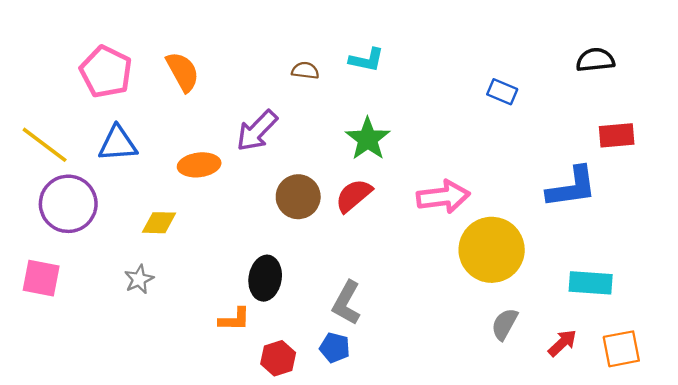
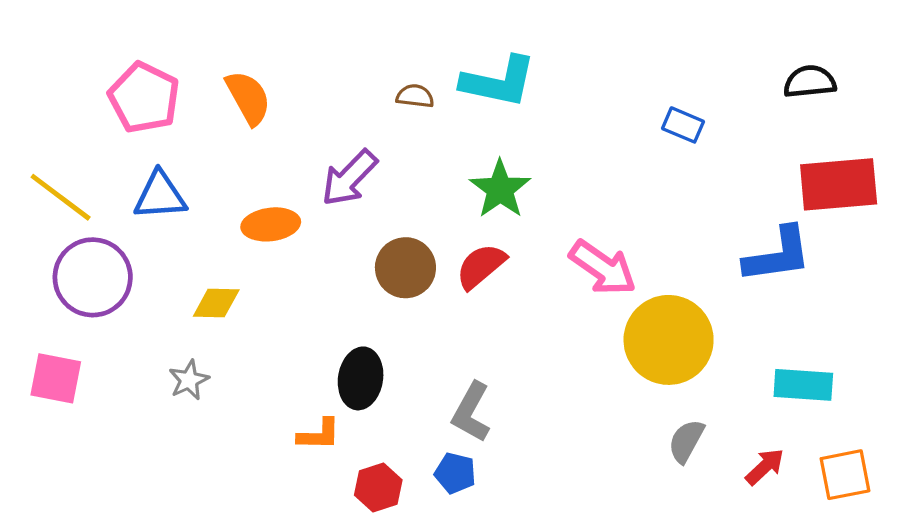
cyan L-shape: (367, 60) -> (499, 82), size x1.6
red rectangle: (617, 135) -> (839, 184), size x1.6
pink arrow: (443, 197) -> (603, 268), turned 42

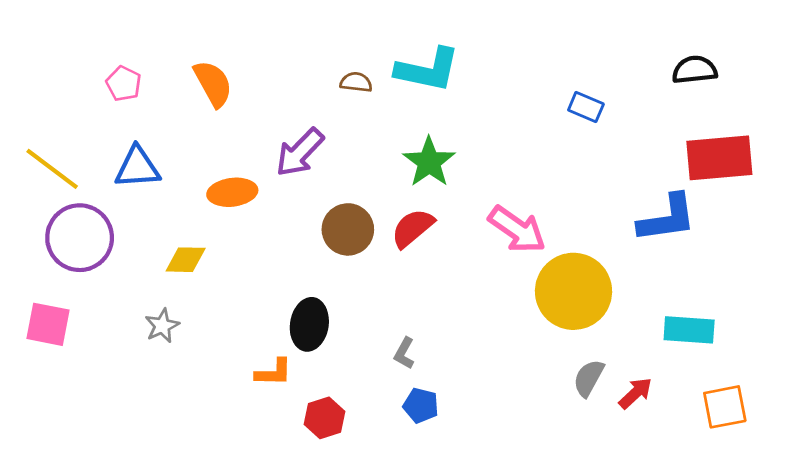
pink pentagon: (144, 98) -> (124, 84), size x0.6
gray L-shape: (471, 412) -> (404, 353), size x0.6
red arrow: (765, 467) -> (635, 393), moved
blue pentagon: (455, 473) -> (421, 406), moved

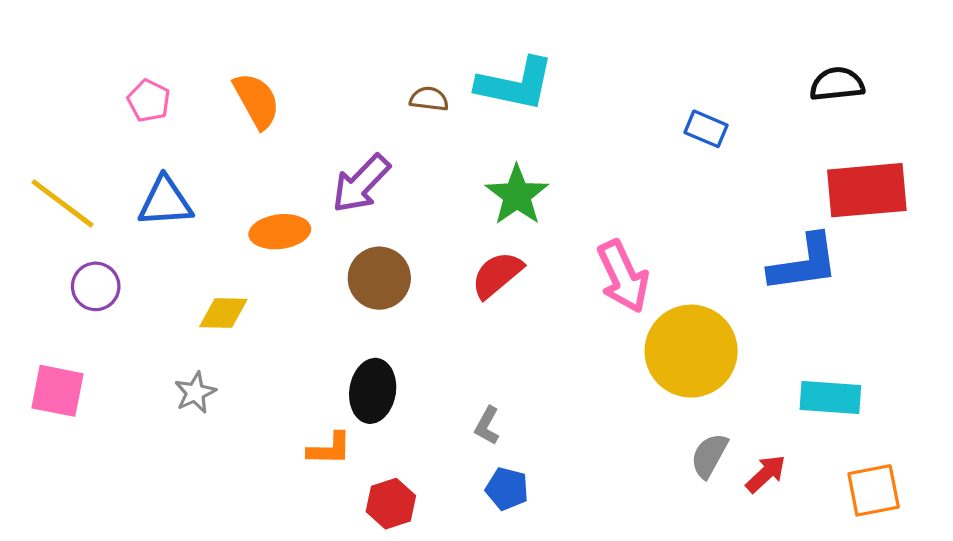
brown circle: (348, 229) -> (379, 278), moved
pink arrow: (517, 229) -> (623, 276), turned 30
purple circle: (80, 238) -> (96, 286), size x0.6

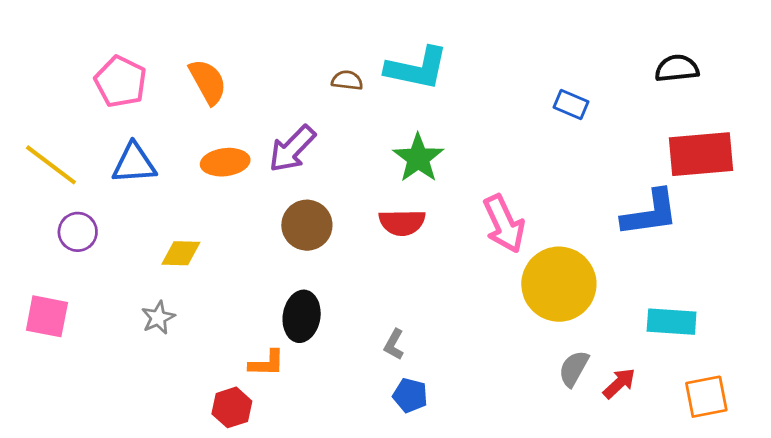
pink pentagon: (149, 101) -> (121, 82), size x1.5
orange ellipse: (280, 232) -> (225, 162), moved
red semicircle: (497, 275) -> (402, 222), turned -141
red hexagon: (391, 504) -> (232, 407), moved

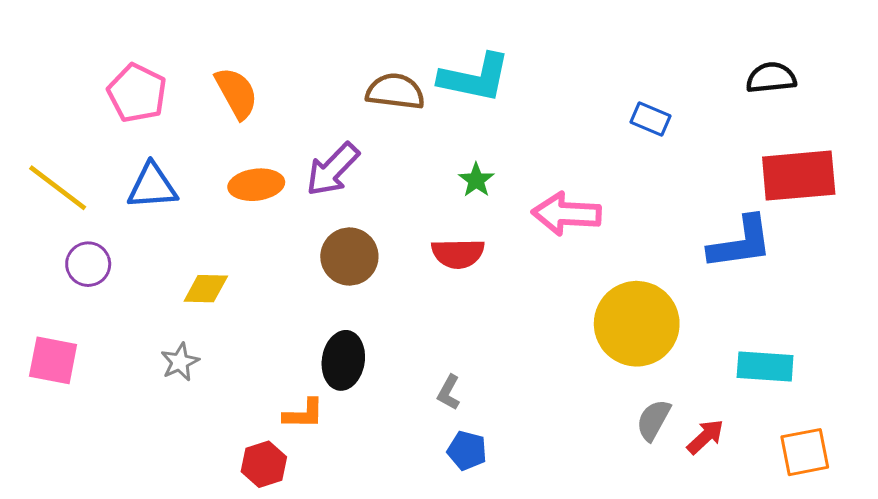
brown semicircle: (347, 80) -> (395, 91), size x1.6
green star: (418, 158) -> (476, 180), size x0.6
pink arrow: (504, 224) -> (566, 214), moved, turned 118

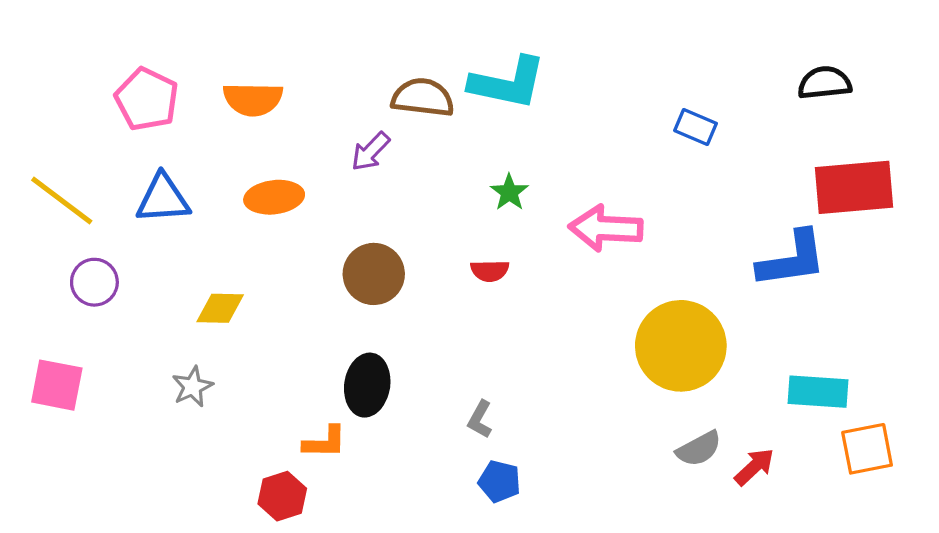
orange semicircle: (236, 93) -> (253, 99), turned 120
purple arrow: (333, 169) -> (370, 151), moved, size x0.7
red semicircle: (458, 253) -> (490, 271), size x0.7
gray semicircle: (653, 420) -> (699, 449), turned -147
orange square: (805, 452) -> (867, 449), moved

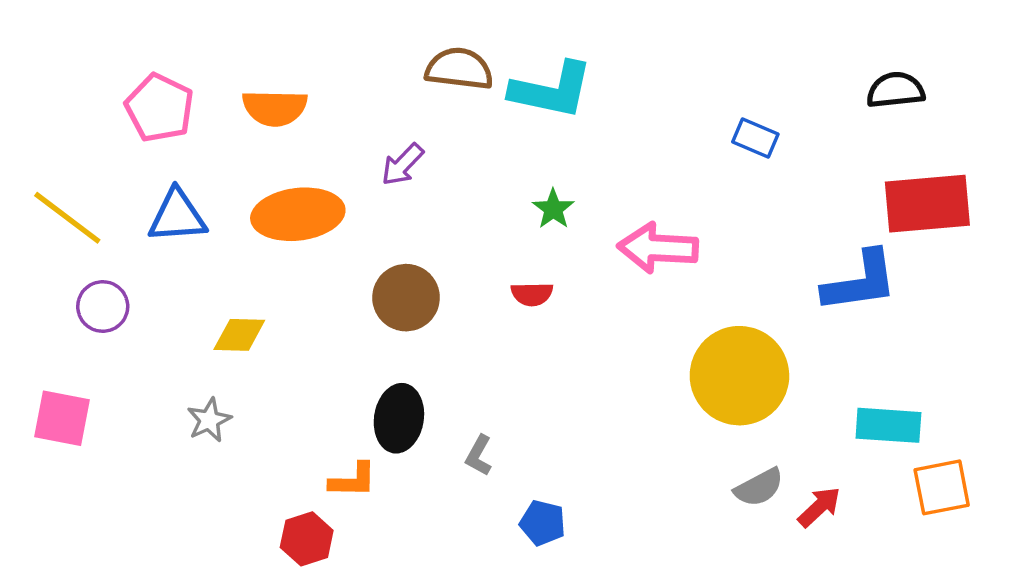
brown semicircle: (423, 98) -> (459, 69), moved
orange ellipse: (274, 197) -> (298, 214), size x1.4
gray L-shape: (480, 419) -> (479, 455), moved

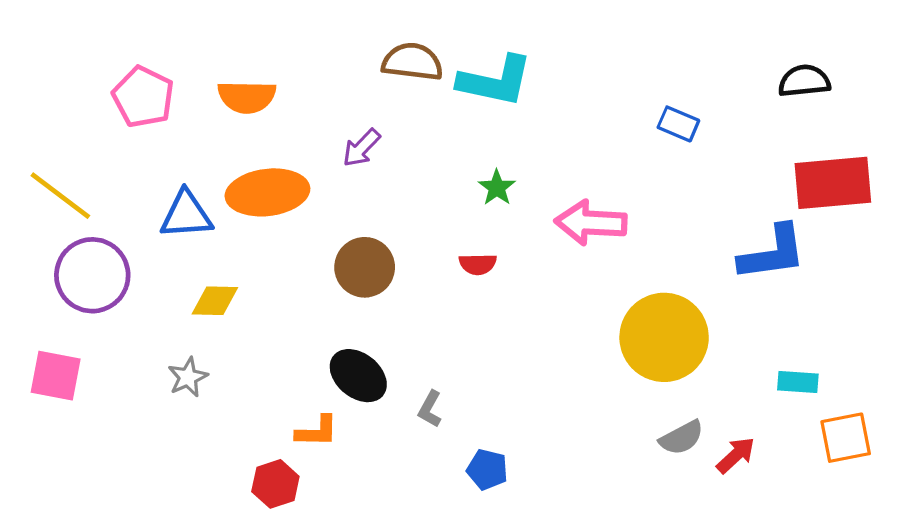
blue triangle: (177, 216) -> (186, 215), moved
purple circle: (103, 306) -> (92, 275), size x1.6
black ellipse: (399, 418) -> (358, 376), turned -60
cyan rectangle: (888, 425) -> (798, 382), size x0.7

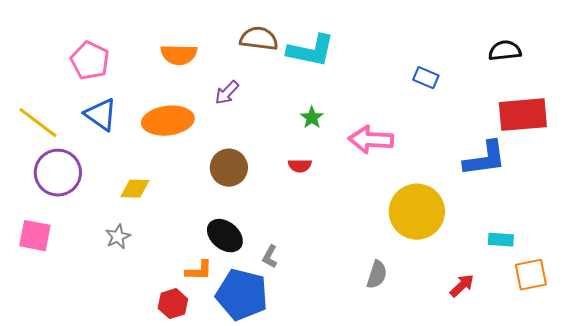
orange semicircle: (247, 97) -> (179, 55), moved
blue triangle: (186, 215) -> (101, 115), moved, turned 39
gray semicircle: (682, 438) -> (377, 275), moved, turned -44
blue pentagon: (487, 470) -> (242, 295), moved, size x2.0

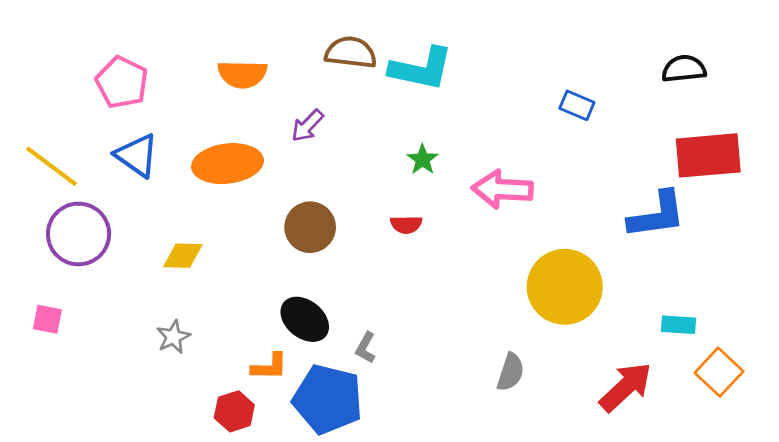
pink square: (35, 236) -> (47, 319), size x0.7
gray star: (118, 237) -> (173, 337), moved
orange square: (531, 275) -> (719, 372), turned -36
red arrow: (462, 286) -> (626, 387), size x1.6

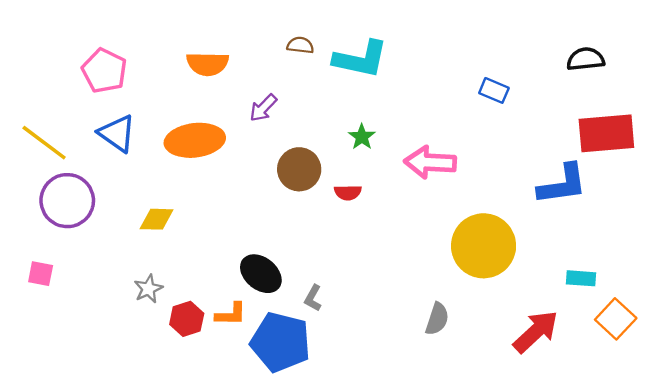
brown semicircle: (351, 53) -> (300, 45), size x0.6
brown circle: (310, 227) -> (299, 169), moved
red hexagon: (234, 411) -> (187, 319), moved

